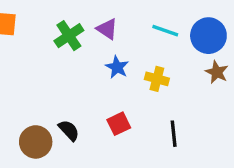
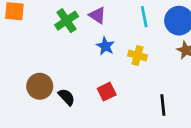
cyan line: (165, 31) -> (144, 17), turned 60
black line: (174, 134) -> (163, 105), moved
brown circle: (36, 142) -> (40, 86), moved

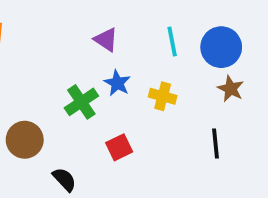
green cross: (67, 21) -> (81, 102), moved
black semicircle: (67, 97) -> (64, 179), moved
black line: (163, 105) -> (216, 144), moved

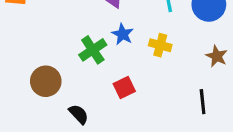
brown star: (231, 89) -> (217, 56), moved
black line: (216, 144) -> (203, 102), moved

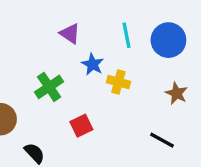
blue star: (123, 34) -> (93, 64), moved
black line: (203, 102) -> (162, 140), turned -55

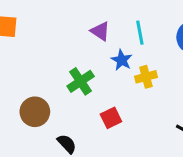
cyan line: (126, 35) -> (140, 33), moved
yellow cross: (118, 82) -> (146, 77), turned -30

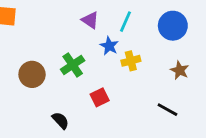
cyan line: (140, 33) -> (125, 22), turned 35
brown circle: (35, 112) -> (32, 74), moved

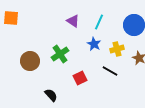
blue star: (109, 46) -> (94, 44), moved
yellow cross: (131, 61) -> (117, 49), moved
black line: (167, 110) -> (110, 71), moved

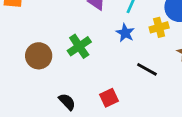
yellow cross: (117, 49) -> (159, 27), moved
red square: (80, 78) -> (109, 98), moved

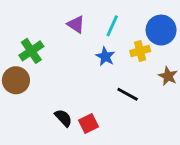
green cross: (79, 46) -> (31, 51), moved
black semicircle: (67, 102) -> (63, 118), moved

